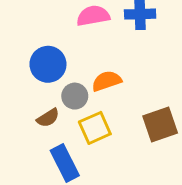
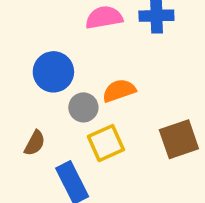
brown semicircle: (48, 118) -> (35, 143), moved, turned -30

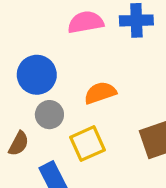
gray circle: (83, 107) -> (49, 115), moved

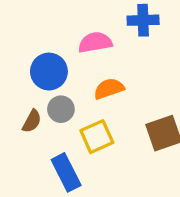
pink semicircle: (86, 22) -> (95, 42), moved
brown semicircle: (19, 144) -> (32, 121), moved

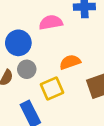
orange semicircle: (109, 89) -> (70, 62), moved

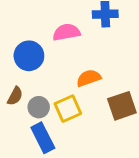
gray circle: (27, 69) -> (39, 107), moved

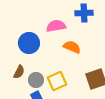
orange semicircle: (89, 78) -> (72, 47), moved, turned 42

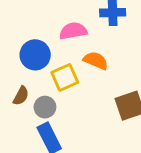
yellow square: (57, 81) -> (65, 77), moved

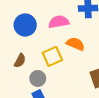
blue circle: (35, 55) -> (25, 25), moved
brown semicircle: (21, 96) -> (20, 61), moved

